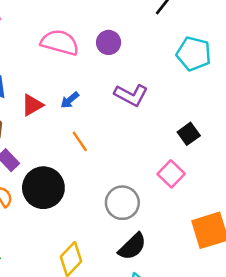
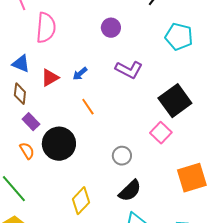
pink semicircle: (60, 42) -> (46, 28), moved, turned 80
black square: (189, 134) -> (175, 101), size x1.8
gray circle: (122, 203) -> (122, 156), size x0.7

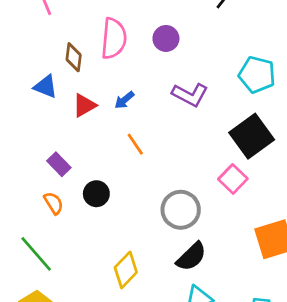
pink semicircle: (46, 28) -> (114, 38), moved
cyan pentagon: (179, 37) -> (257, 75), moved
brown diamond: (20, 94) -> (74, 57), moved
black circle: (59, 144) -> (96, 194), size x0.6
gray circle: (122, 156) -> (181, 210), size x1.5

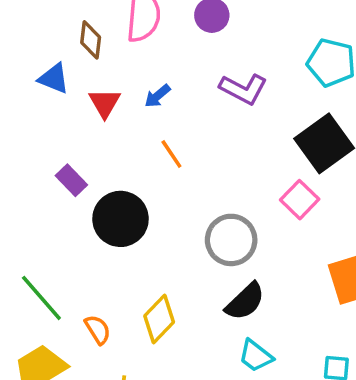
red triangle: (84, 105) -> (105, 103), turned -30
black circle: (96, 194) -> (120, 219), size x1.6
orange semicircle: (54, 203) -> (98, 330), moved

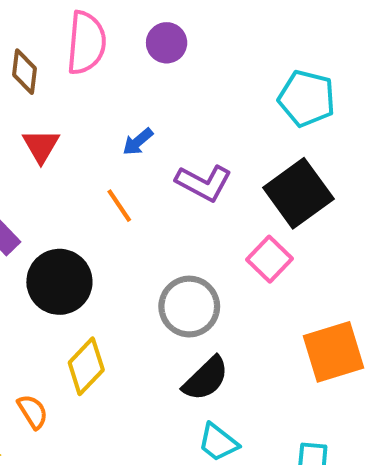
purple L-shape: (243, 89) -> (204, 183), moved
blue arrow: (157, 96) -> (138, 142), moved
yellow diamond: (159, 319) -> (86, 366), moved

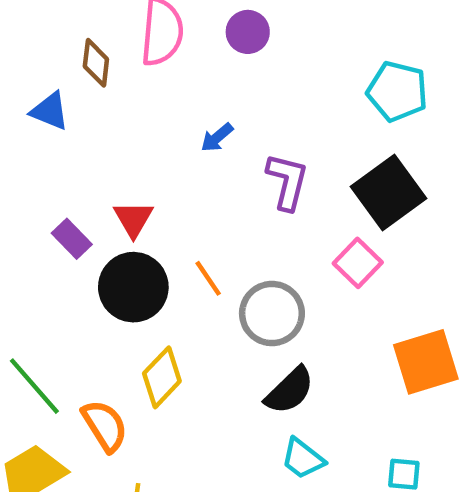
red triangle: (41, 146) -> (133, 219), moved
purple L-shape: (204, 183) -> (287, 182), turned -104
orange line: (119, 206) -> (208, 278), moved
orange semicircle: (33, 412) -> (105, 426), size x1.4

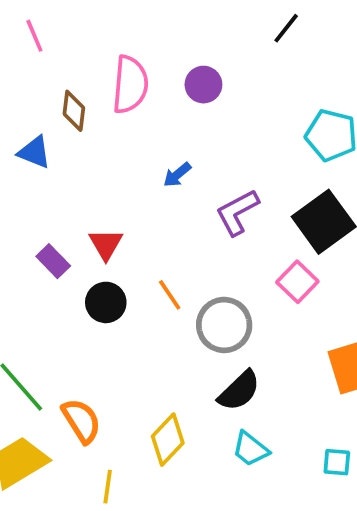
purple L-shape: (287, 182) -> (237, 212), turned -132
black circle: (133, 287) -> (106, 302), size x0.7
yellow diamond: (162, 377) -> (168, 440), moved

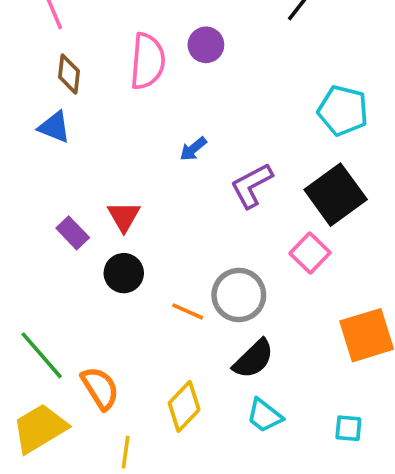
purple circle: (203, 85) -> (206, 45), moved
brown diamond: (74, 111) -> (69, 74), moved
orange line: (170, 295) -> (188, 311), moved, turned -32

